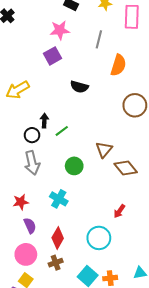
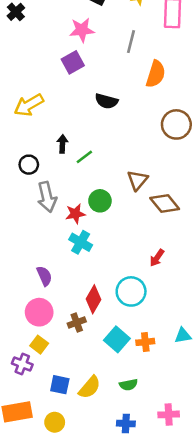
black circle: (32, 135) -> (29, 165), moved
red star: (21, 202) -> (75, 214), moved
red diamond: (58, 238) -> (93, 299), moved

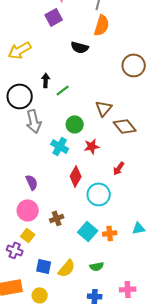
orange semicircle: (156, 74) -> (102, 25), moved
black circle: (29, 165) -> (20, 96), size x1.6
red star: (75, 214) -> (92, 146), moved
cyan cross: (81, 242) -> (60, 146), moved
red diamond: (93, 299) -> (76, 176), moved

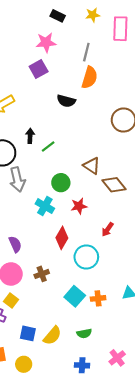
brown triangle: (104, 108) -> (92, 166), turned -36
brown cross: (57, 218) -> (42, 274), moved
pink cross: (128, 289) -> (117, 358), turned -35

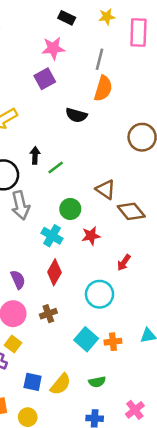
red diamond: (62, 238) -> (54, 272), moved

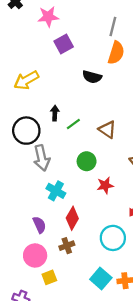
pink star: (53, 48) -> (48, 17), moved
brown triangle: (106, 189) -> (107, 129), moved
cyan cross: (52, 236) -> (56, 191), moved
brown cross: (48, 314) -> (67, 246), moved
yellow square: (13, 344) -> (49, 277), moved, turned 32

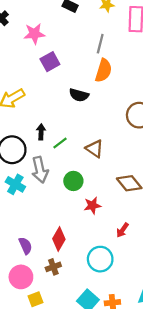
gray arrow: (42, 158) -> (40, 170), moved
cyan cross: (56, 191) -> (15, 184), moved

